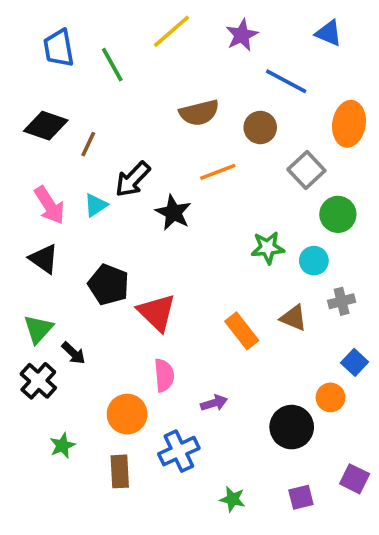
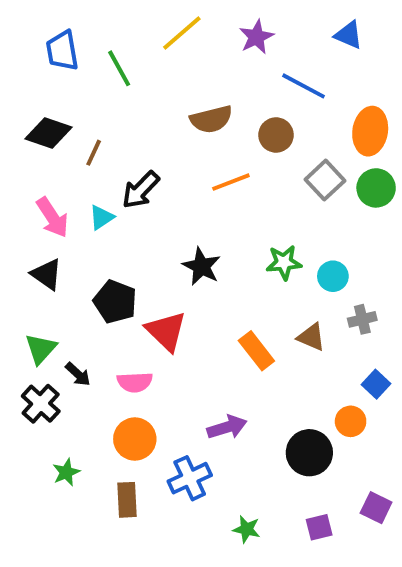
black star: (173, 213) -> (201, 266), moved
green circle: (338, 214) -> (376, 188), moved
pink semicircle: (164, 375) -> (135, 382), moved, turned 92
purple arrow: (214, 403) -> (227, 427), size x1.4

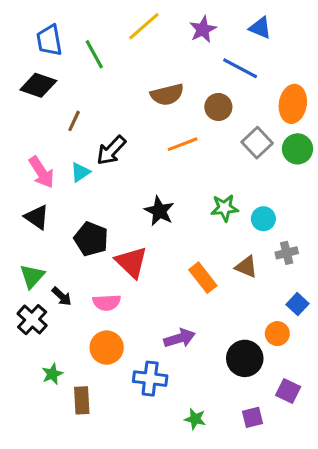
blue triangle: (349, 35) -> (260, 28), moved
black diamond: (49, 133) -> (38, 85), moved
blue cross: (190, 478) -> (150, 379), turned 32
brown rectangle: (127, 500) -> (82, 400), moved
purple square: (376, 508) -> (288, 391), moved

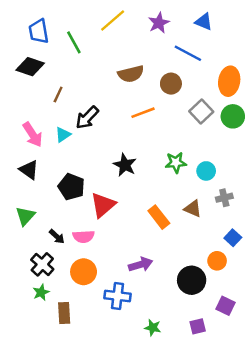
red triangle: (131, 262) -> (103, 205), turned 36
black arrow: (62, 296) -> (57, 237), moved
black cross: (32, 320) -> (42, 264), moved

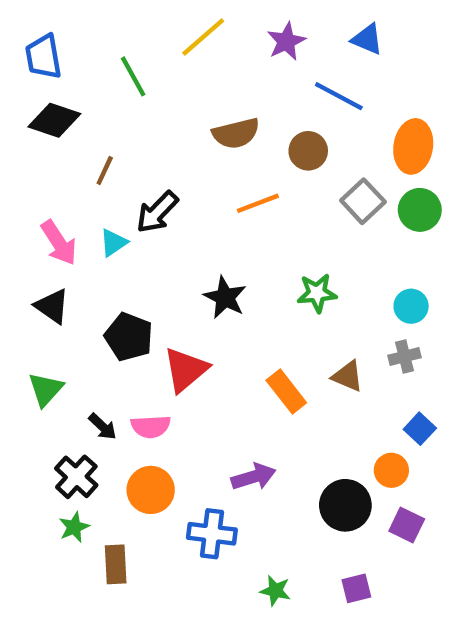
blue trapezoid: (39, 31) -> (43, 57), moved
cyan circle: (206, 171) -> (411, 306), moved
purple square: (226, 306) -> (407, 525), moved

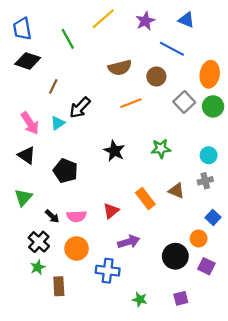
red triangle: (186, 370) -> (111, 211), moved, size x0.7

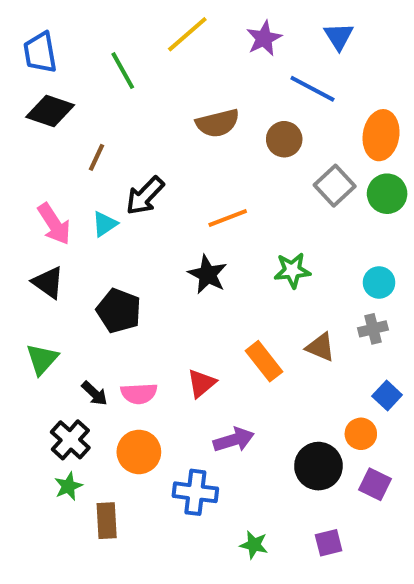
blue triangle: (186, 20) -> (339, 36), turned 35
orange line: (131, 103) -> (228, 218), moved

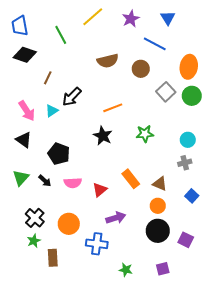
brown triangle: (320, 347) -> (160, 184), moved
black arrow: (95, 393) -> (45, 181), moved
pink semicircle: (139, 393) -> (73, 183), moved
orange circle: (361, 434) -> (158, 206), moved

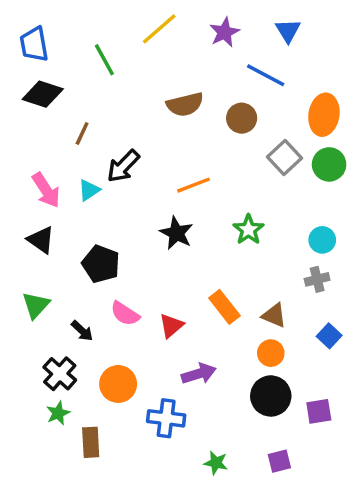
green star: (145, 134) -> (248, 230), turned -30
black arrow: (45, 181) -> (82, 331), moved
pink semicircle: (73, 183) -> (125, 314), turned 36
purple square: (186, 240) -> (319, 411), turned -35

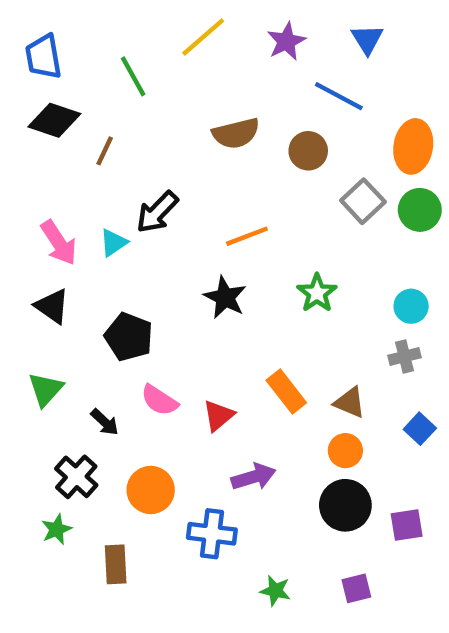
brown line: (82, 134) -> (105, 151), moved
green star: (58, 413) -> (57, 529), moved

